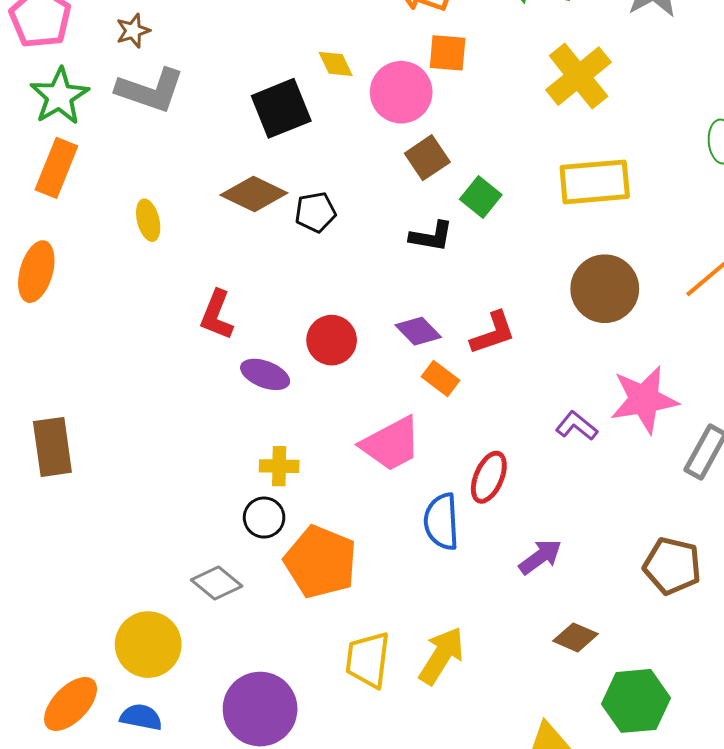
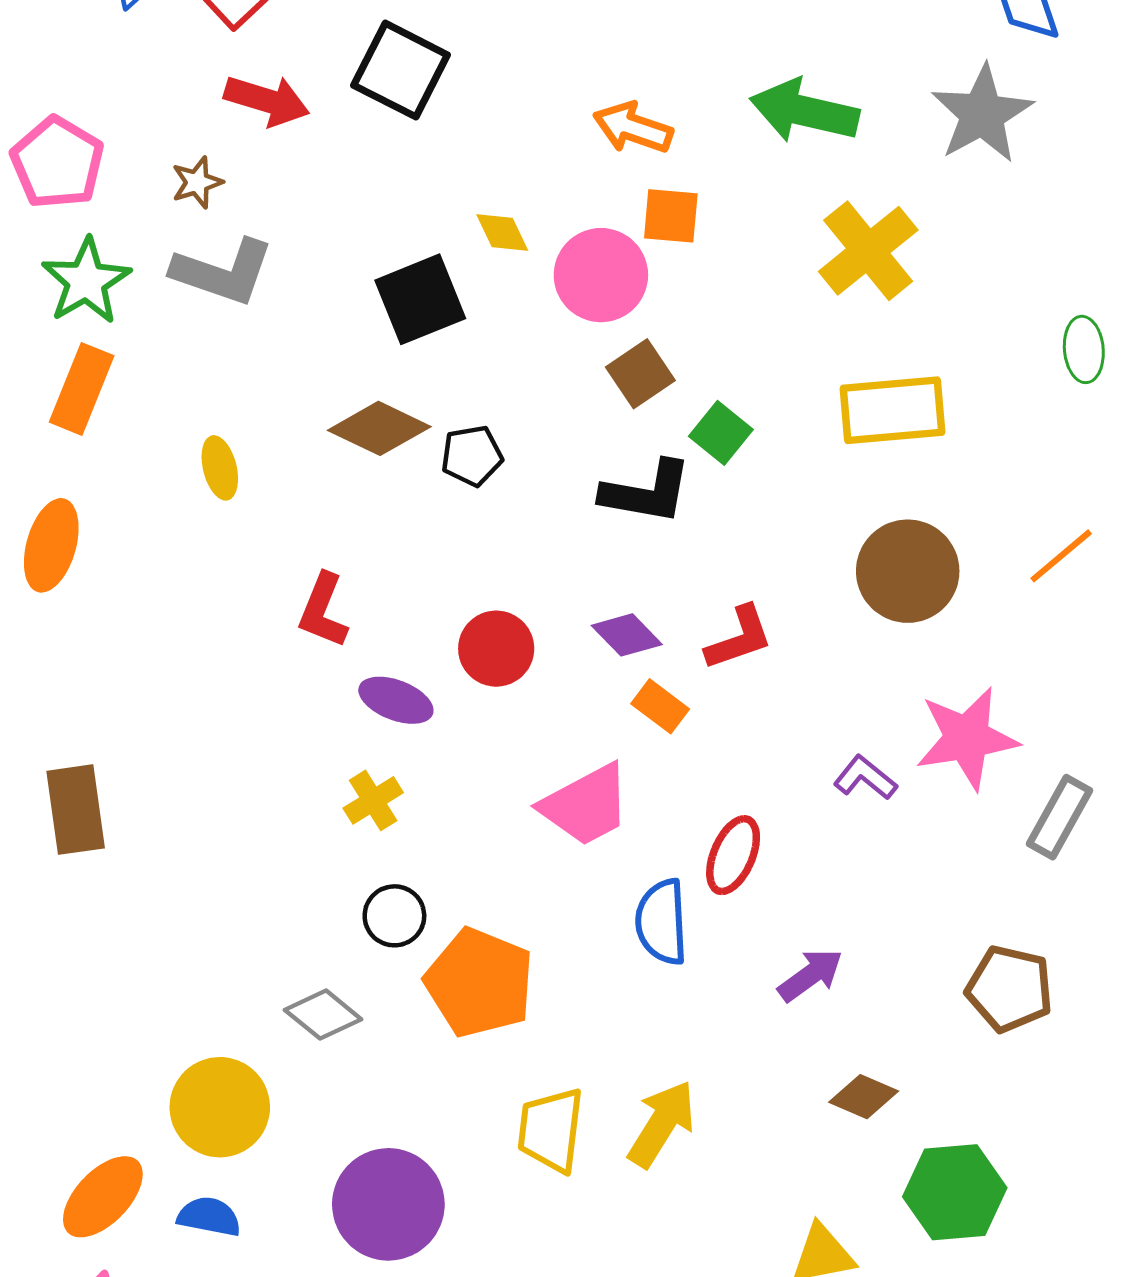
black L-shape: (431, 236) -> (646, 492), size x1.4
yellow cross: (279, 466) -> (373, 800), moved, turned -33

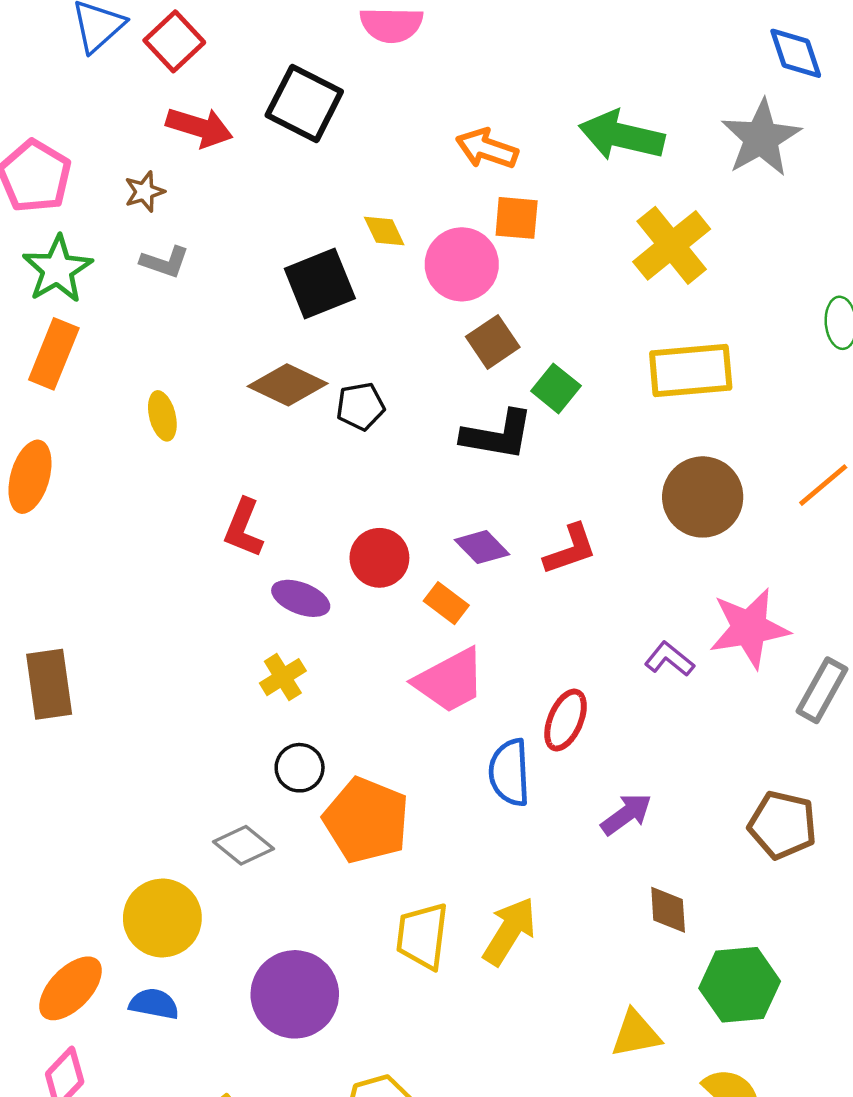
gray L-shape: (223, 272) -> (165, 262), size x0.6
orange rectangle: (660, 706) -> (446, 603), moved
brown diamond: (864, 1097) -> (668, 910), turned 63

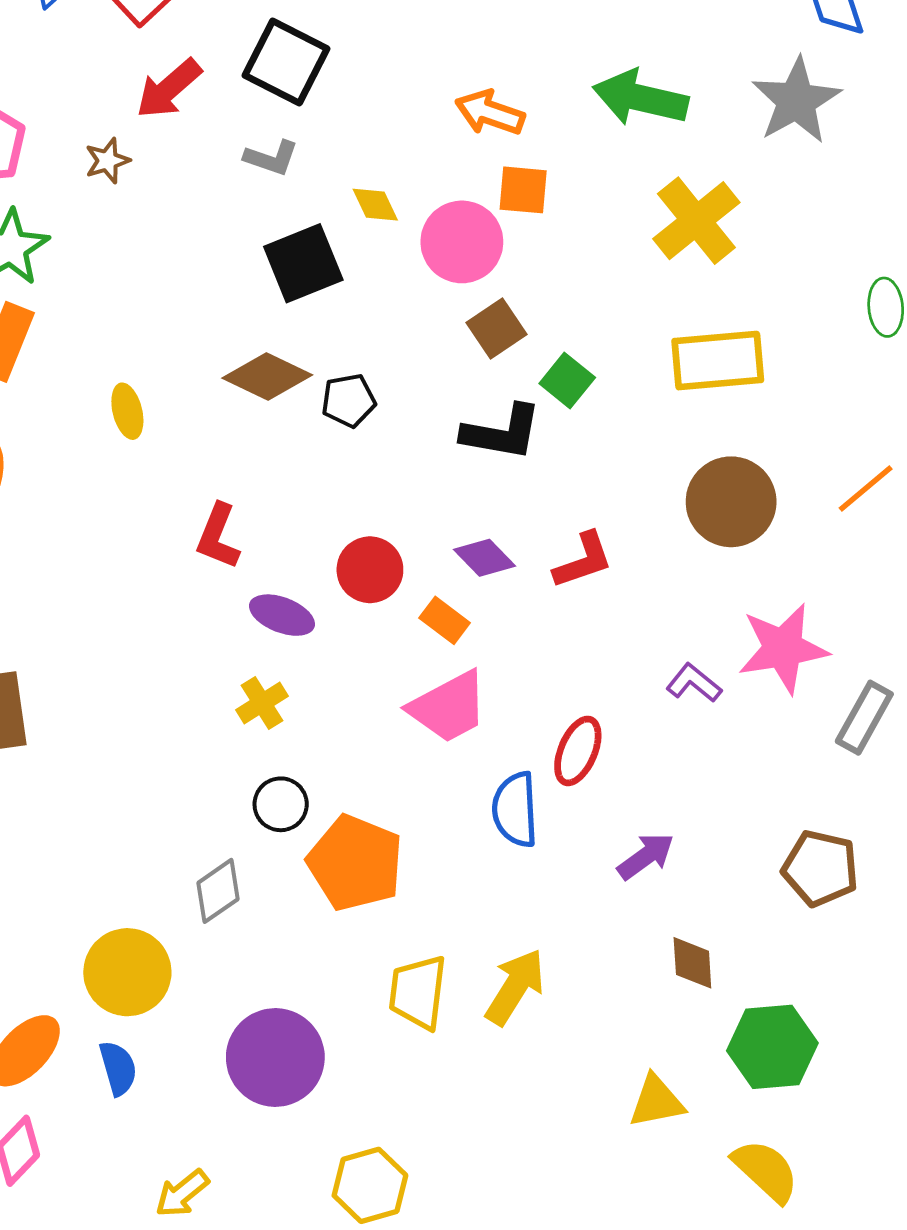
red arrow: (199, 127) -> (169, 89), turned 122
gray L-shape: (165, 262) -> (271, 158), moved
gray diamond: (243, 845) -> (218, 891), turned -74
blue semicircle: (154, 1004) -> (118, 1068), turned 63

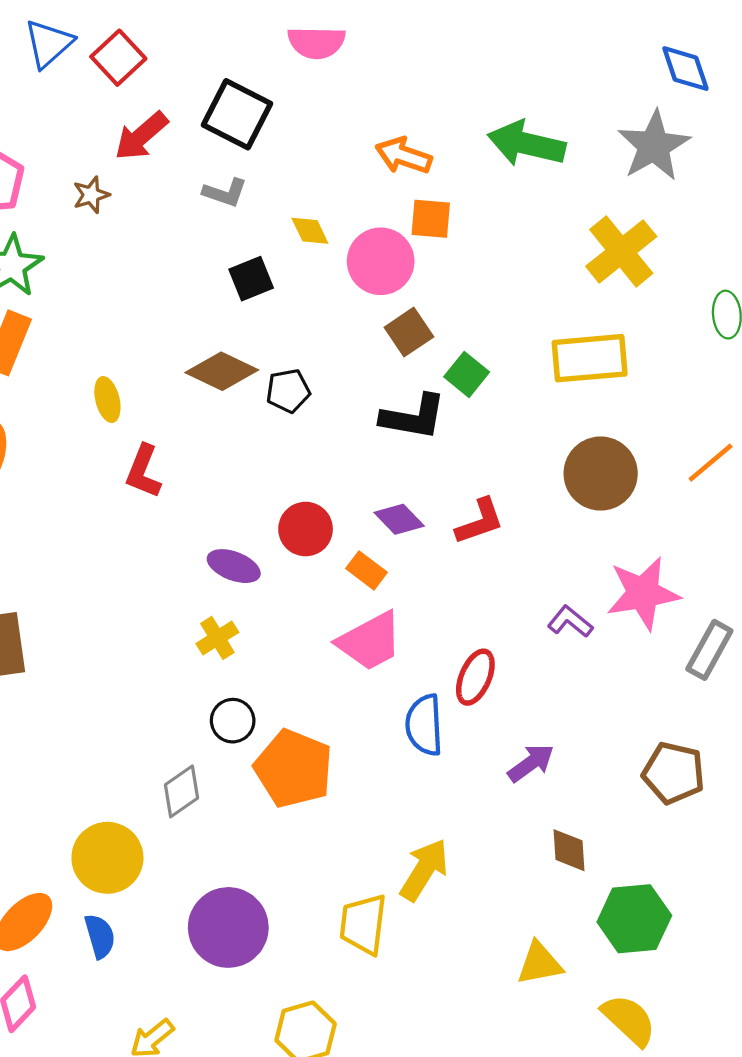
yellow cross: (696, 221) -> (621, 251), moved
black square: (303, 263) -> (251, 279), size x0.7
red L-shape: (218, 536) -> (143, 471), moved
yellow trapezoid: (418, 992) -> (363, 924), moved

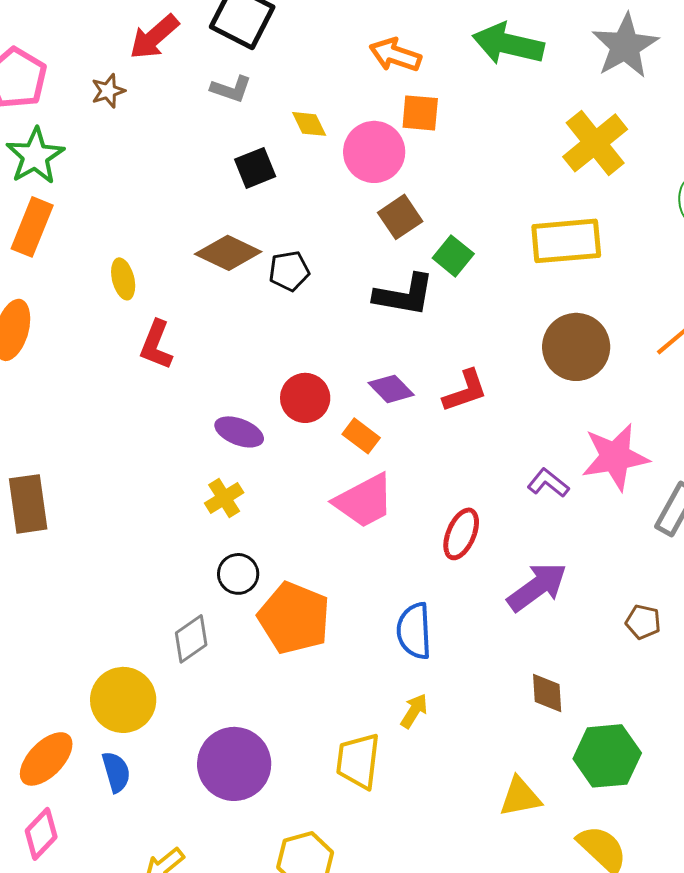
blue semicircle: (424, 725) -> (414, 631), moved
purple arrow: (531, 763) -> (537, 587), moved, size x1.4
brown pentagon: (674, 773) -> (643, 622), size x0.6
yellow arrow: (424, 870) -> (414, 711), size x0.6

